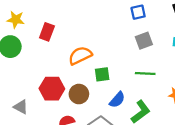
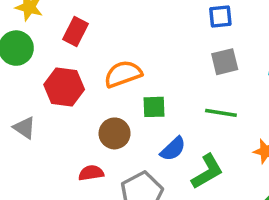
red hexagon: (52, 89) -> (64, 87), moved
gray triangle: (21, 107) -> (24, 128), moved

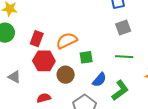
red rectangle: (76, 32) -> (37, 39), moved
red hexagon: (64, 87) -> (44, 61), moved
red semicircle: (91, 173) -> (44, 98), moved

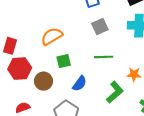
orange semicircle: (67, 41) -> (52, 36), moved
green L-shape: (120, 90) -> (115, 92), moved

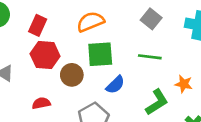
gray square: (100, 27) -> (151, 19), turned -35
green square: (64, 61) -> (100, 54), size x1.5

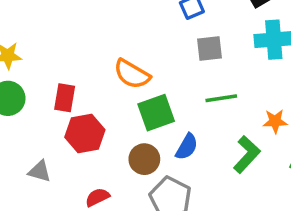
gray square: (151, 19) -> (209, 49), turned -30
orange semicircle: (91, 22) -> (132, 74), turned -112
brown circle: (72, 75) -> (144, 159), moved

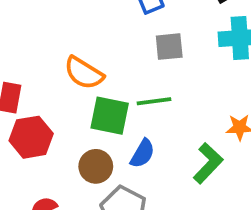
green line: (221, 98) -> (154, 101), moved
green square: (156, 113) -> (110, 116), turned 30

